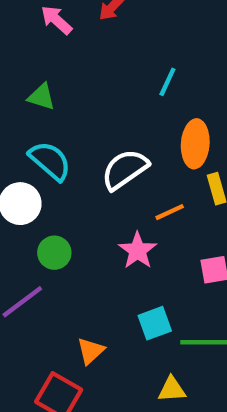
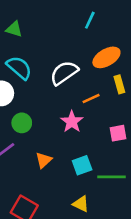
orange ellipse: (195, 144) -> (106, 57), turned 56
orange triangle: (91, 351) -> (44, 160), moved
yellow triangle: (172, 389) -> (81, 204), moved, turned 30

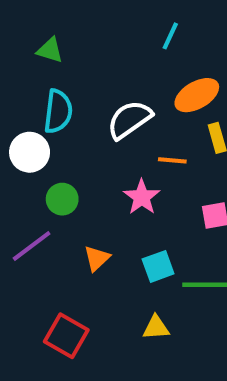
cyan semicircle: (19, 68) -> (58, 111), turned 56
orange line: (91, 98) -> (172, 160), turned 30
yellow triangle: (81, 204) -> (156, 328), turned -30

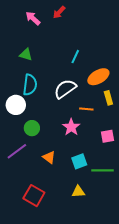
cyan line: (170, 36) -> (75, 57), moved
orange triangle: (97, 258) -> (49, 157), turned -40

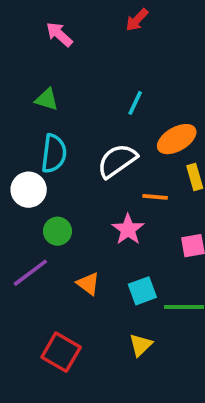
red arrow: (59, 12) -> (137, 20), moved
yellow triangle: (78, 192) -> (141, 345), turned -40

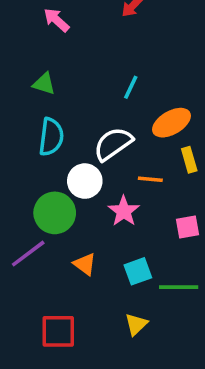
white circle: (29, 190) -> (85, 181), moved
green circle: (57, 231) -> (55, 213), size x1.5
red square: (61, 352) -> (58, 331), turned -30

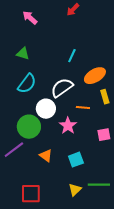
cyan semicircle: (51, 137) -> (27, 84), turned 30
green line: (179, 287) -> (99, 185), moved

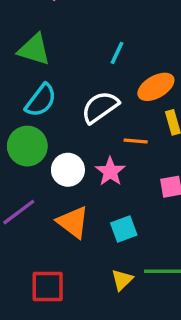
green triangle: (23, 54) -> (34, 50), size x1.5
white circle: (46, 109) -> (68, 170), moved
green circle: (29, 127) -> (27, 146), moved
orange triangle: (46, 156) -> (73, 222), size x1.5

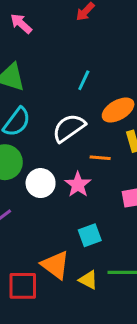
orange triangle: (73, 222) -> (55, 265), moved
yellow triangle: (122, 280) -> (88, 280), turned -48

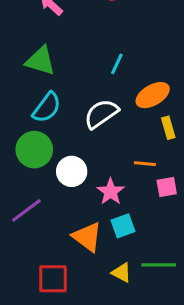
orange line: (100, 158) -> (145, 164), moved
pink star: (78, 185) -> (111, 192), moved
orange triangle: (55, 265) -> (87, 237), moved

